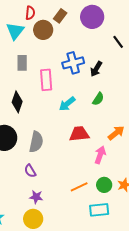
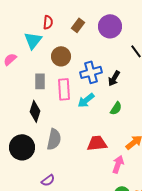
brown circle: (43, 30) -> (61, 56), moved
gray rectangle: (22, 63) -> (40, 81), moved
cyan arrow: (67, 104) -> (86, 100), moved
gray semicircle: (36, 142) -> (54, 139), moved
purple semicircle: (30, 171) -> (48, 180), turned -96

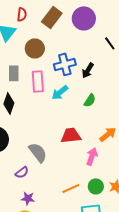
brown rectangle: (78, 25) -> (52, 17), size x1.5
gray semicircle: (54, 139) -> (38, 152), moved, turned -50

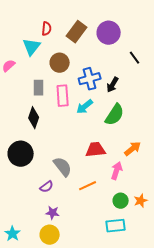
green semicircle: (90, 100) -> (115, 115), size x1.6
orange line: (71, 188) -> (88, 186), moved

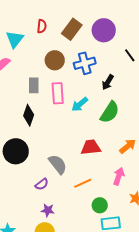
cyan triangle: (32, 47) -> (15, 39), moved
blue cross: (90, 79) -> (85, 63), moved
pink arrow: (117, 171) -> (119, 176), moved
green circle: (121, 201) -> (100, 205), moved

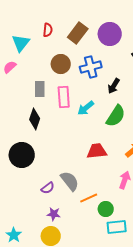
gray semicircle: (58, 164) -> (70, 181), moved
orange line: (83, 183) -> (89, 198), moved

